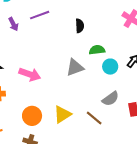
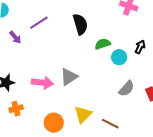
black semicircle: (80, 26) -> (80, 24), size x1.5
gray triangle: (75, 67) -> (69, 77), moved
brown line: (94, 118) -> (110, 124), moved

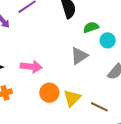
gray triangle: (69, 77) -> (79, 56), moved
orange circle: (54, 123) -> (49, 93), moved

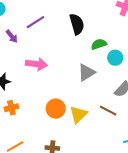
pink arrow: (31, 67) -> (36, 64), moved
brown line: (99, 107) -> (108, 111), moved

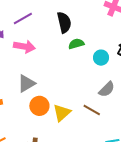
green semicircle: (99, 44) -> (76, 44), moved
pink arrow: (36, 64) -> (24, 47), moved
gray triangle: (86, 72) -> (26, 83), moved

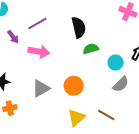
gray semicircle: (107, 89) -> (121, 84), moved
orange circle: (39, 106) -> (74, 86), moved

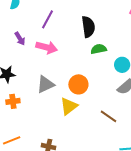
purple line: (37, 24) -> (48, 19), turned -36
purple arrow: (13, 37) -> (20, 39), moved
yellow triangle: (76, 118) -> (69, 106), moved

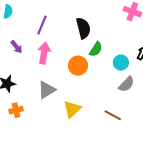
pink arrow: (47, 47) -> (44, 53), turned -90
green semicircle: (99, 49) -> (96, 49), turned 140
orange circle: (78, 84) -> (78, 66), moved

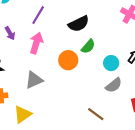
black semicircle: (83, 28) -> (79, 24), turned 70
yellow triangle: (72, 109) -> (23, 114), moved

